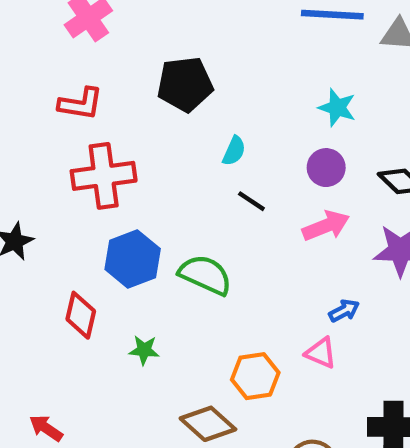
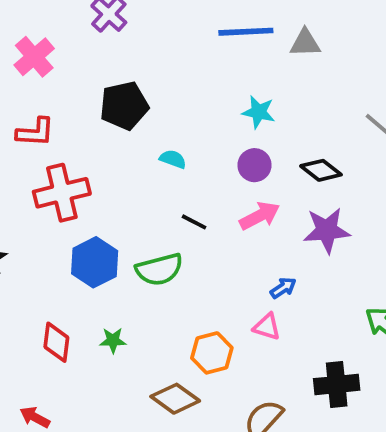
cyan semicircle: (234, 151) -> (173, 159), turned -88
black line: (251, 201) -> (194, 222), moved
green semicircle: (205, 275) -> (159, 269), turned 147
red diamond: (81, 315) -> (56, 342), moved

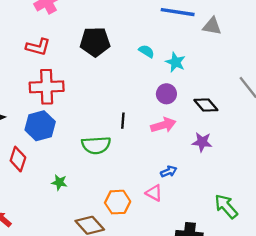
cyan semicircle: (173, 159) -> (146, 51), moved
black line: (194, 222) -> (123, 121), turned 56
purple star: (327, 230) -> (202, 142), size x0.7
blue hexagon: (95, 262) -> (40, 126), moved
red diamond: (56, 342) -> (18, 159), moved

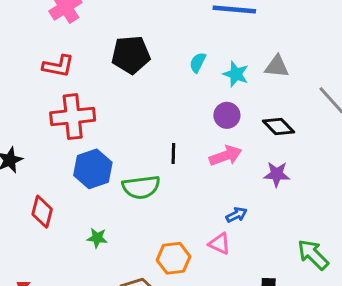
gray triangle: (212, 26) -> (277, 66), moved
cyan semicircle: (146, 51) -> (198, 62), turned -91
blue hexagon: (40, 126) -> (93, 169), moved

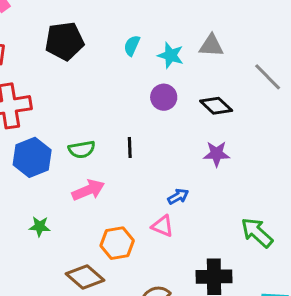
black line: (173, 154) -> (130, 147), moved
pink arrow: (226, 156) -> (88, 190), moved
green semicircle: (141, 187) -> (82, 149), moved, size x0.7

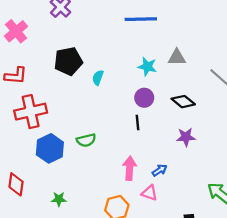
cyan semicircle: (132, 46) -> (98, 78), moved
black line: (130, 147) -> (138, 122), moved
pink arrow: (88, 190) -> (130, 168), moved, turned -60

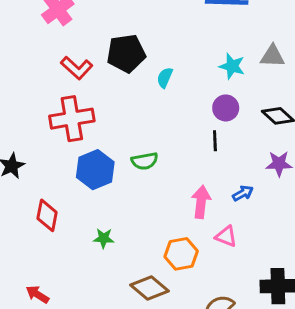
red L-shape: (16, 76) -> (77, 68), moved, turned 35
blue arrow: (160, 170) -> (243, 193), moved

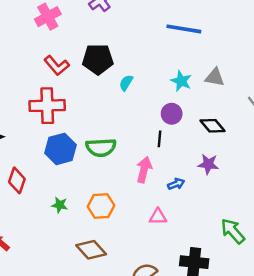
green semicircle: (145, 161) -> (101, 147), size x1.4
pink arrow: (201, 202) -> (144, 170), moved
pink triangle: (226, 236) -> (158, 217), turned -30
orange hexagon: (181, 254) -> (101, 206), moved

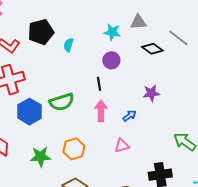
black diamond: (213, 126) -> (152, 49), moved
black line: (159, 139) -> (99, 84), moved
green star: (60, 205) -> (41, 157), size x1.5

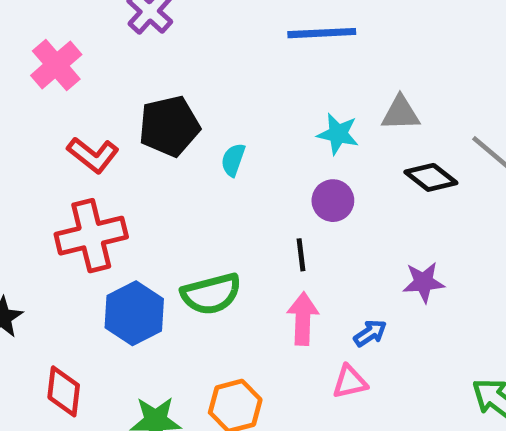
pink triangle: (122, 146) -> (350, 382), moved

